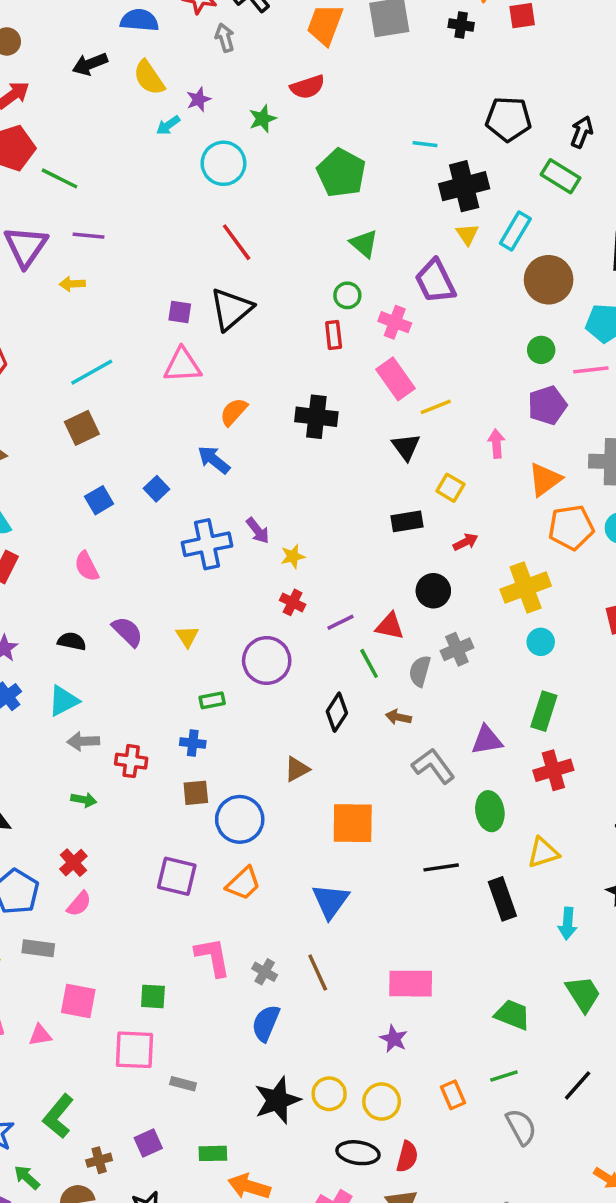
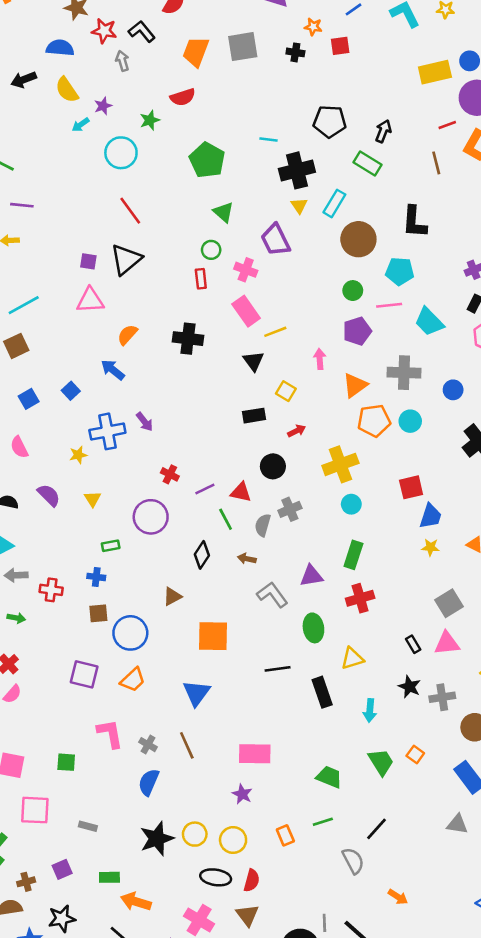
yellow star: (293, 556) -> (78, 455), moved
pink square: (134, 1050) -> (35, 810), moved
gray semicircle: (521, 1127) -> (353, 861), moved

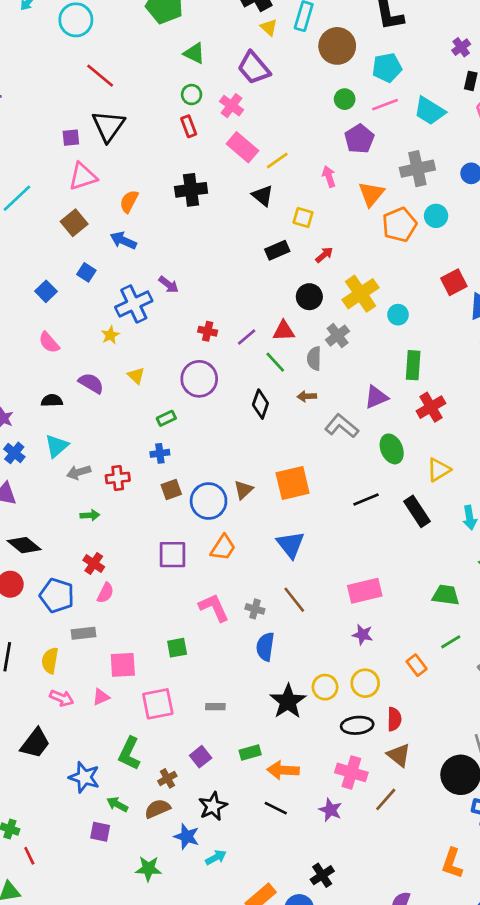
pink cross: (246, 270) -> (231, 106), turned 30
brown square: (16, 346) -> (74, 223), moved
yellow cross: (340, 464) -> (361, 294), moved
brown triangle: (172, 596) -> (243, 490), moved

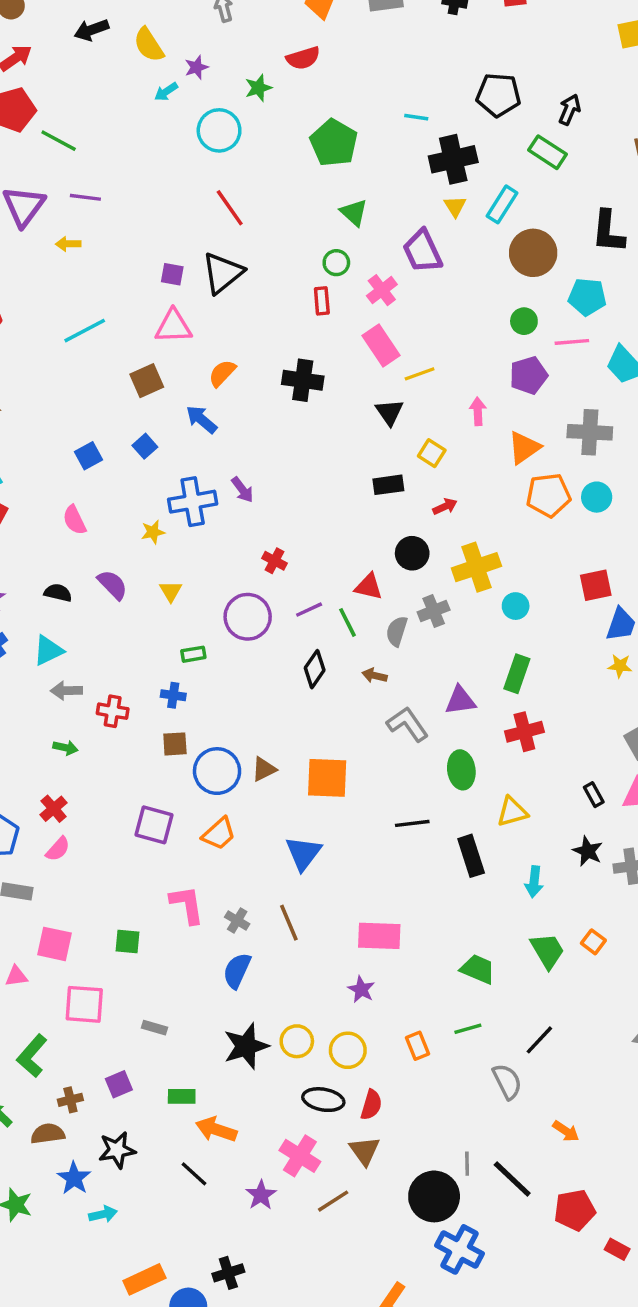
purple line: (247, 337) -> (309, 610), moved

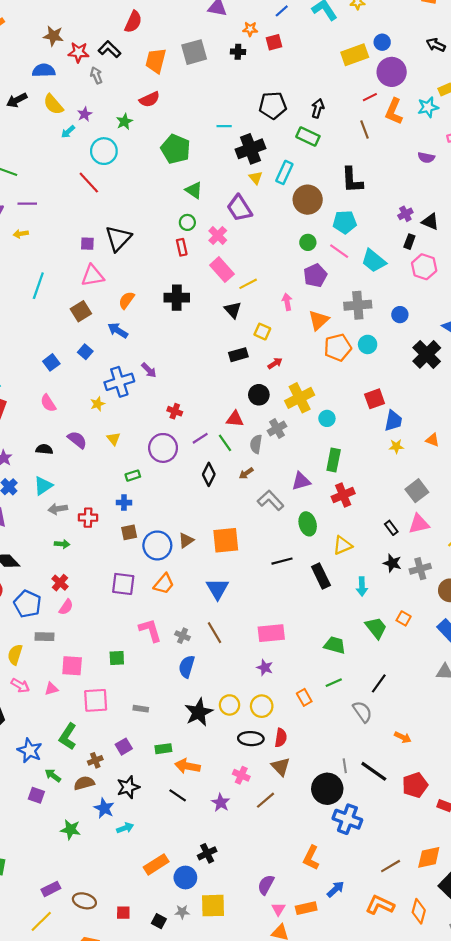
red line: (230, 208) -> (89, 183), moved
cyan line: (85, 331) -> (38, 286), turned -35
pink line: (572, 342) -> (339, 251), turned 48
brown arrow: (375, 676) -> (246, 473), turned -40
pink cross: (300, 1156) -> (241, 775), size x0.7

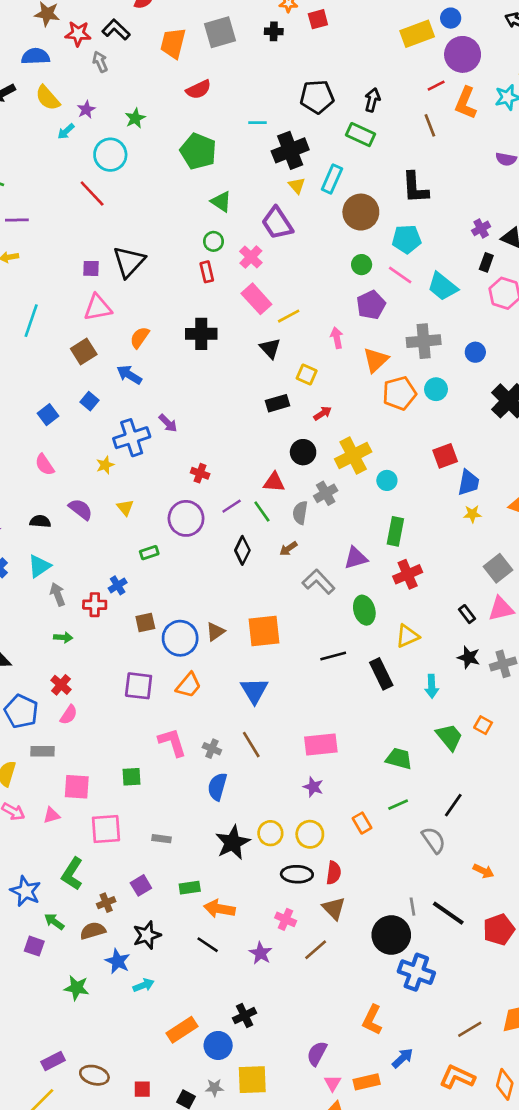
red semicircle: (149, 99) -> (198, 90), moved
blue cross: (124, 503) -> (118, 585), moved, turned -32
gray arrow: (58, 509) -> (58, 594), turned 78

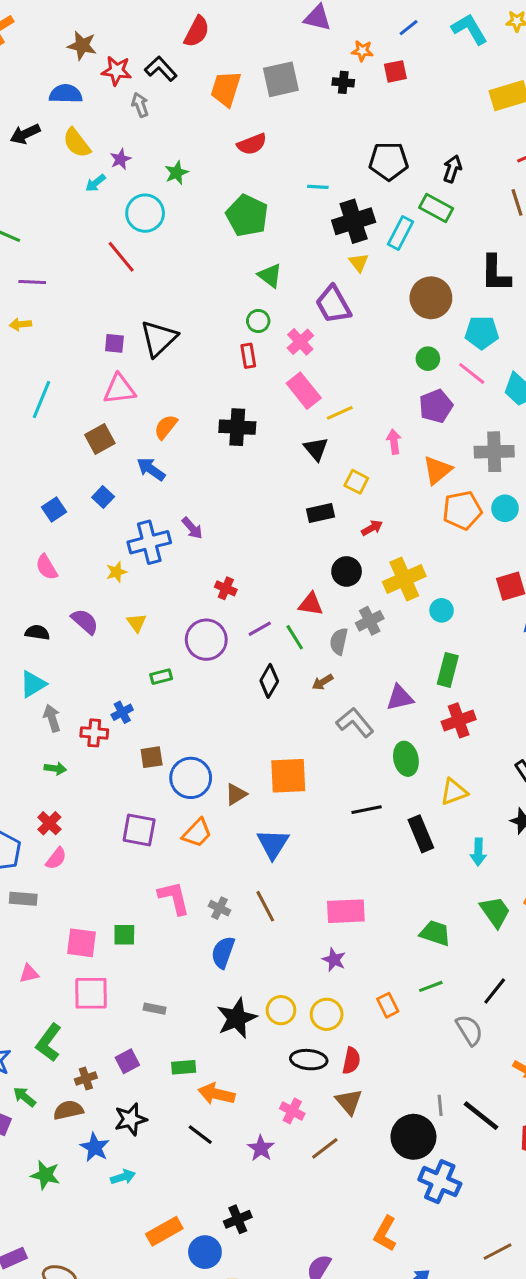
cyan rectangle: (332, 179) -> (401, 233), moved
brown triangle: (215, 632) -> (236, 794), moved
pink square: (77, 787) -> (82, 943), moved

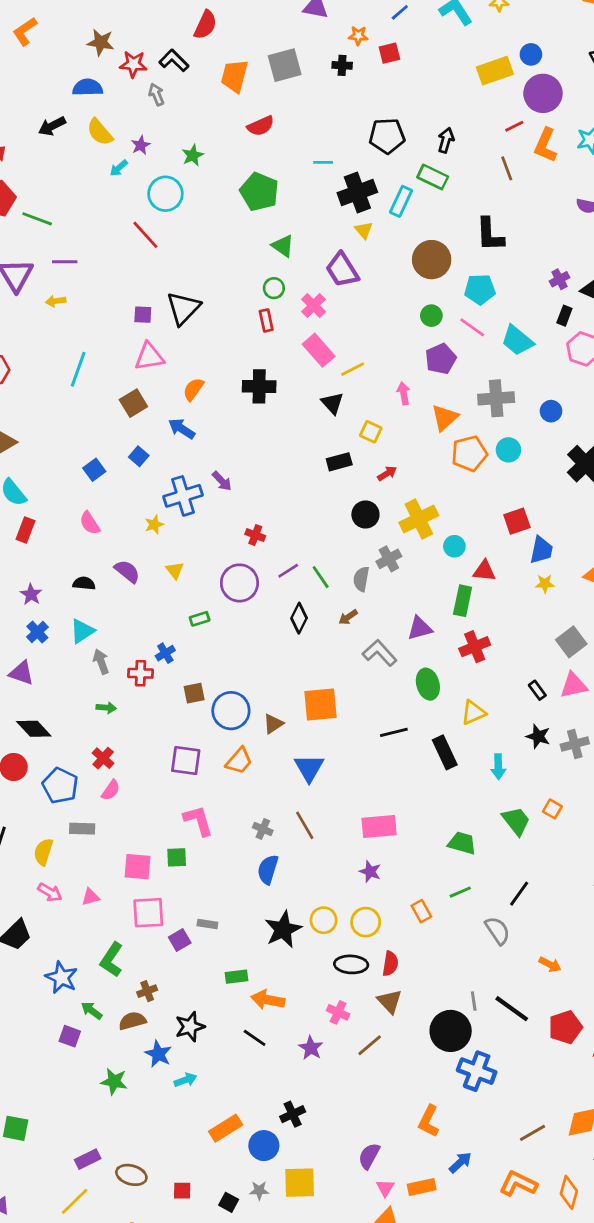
red triangle: (311, 604) -> (484, 571), moved
pink L-shape: (174, 898) -> (198, 821), moved
purple square: (127, 1061) -> (180, 940), moved

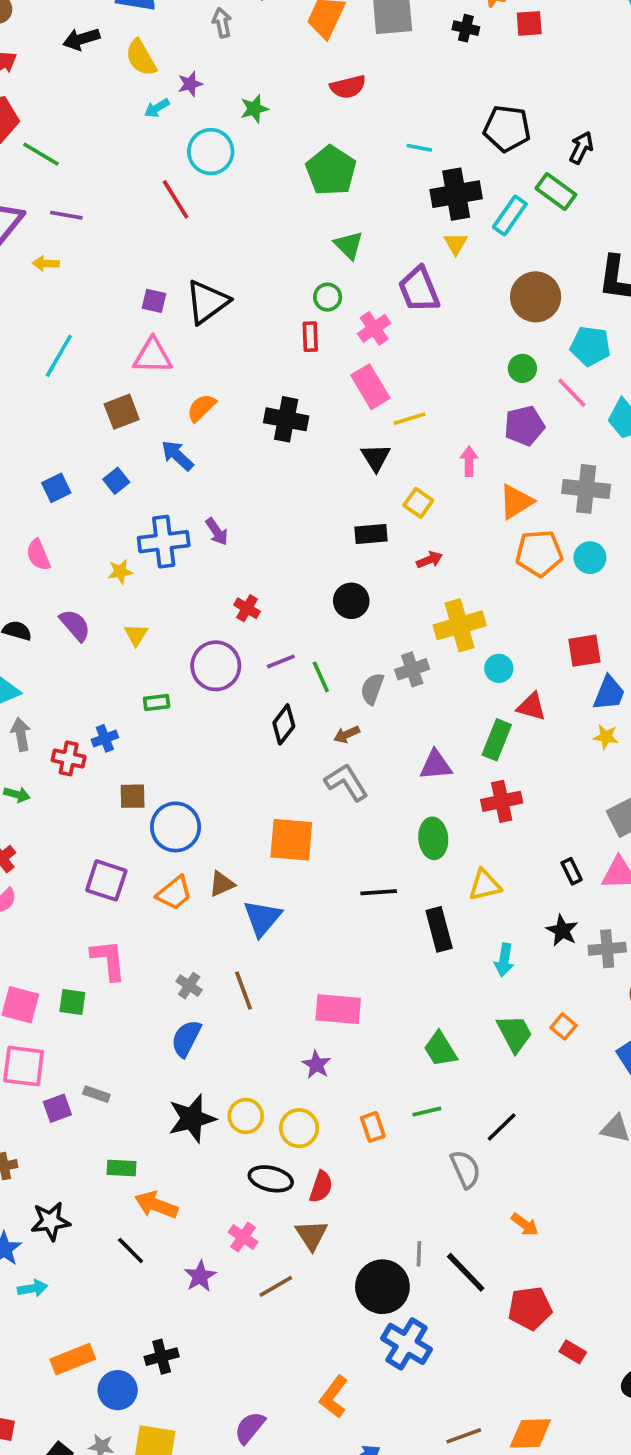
black circle: (365, 514) -> (351, 601), moved
gray L-shape: (380, 653) -> (346, 782), moved
brown triangle: (273, 724) -> (222, 884), moved
green trapezoid: (462, 843) -> (440, 1049), turned -148

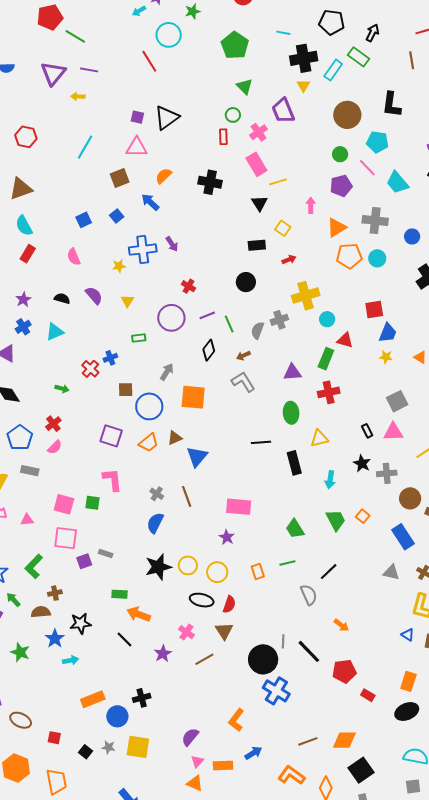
gray arrow: (21, 734) -> (167, 372), moved, turned 42
red cross: (69, 758) -> (90, 369), turned 30
orange square: (291, 840) -> (193, 397), moved

